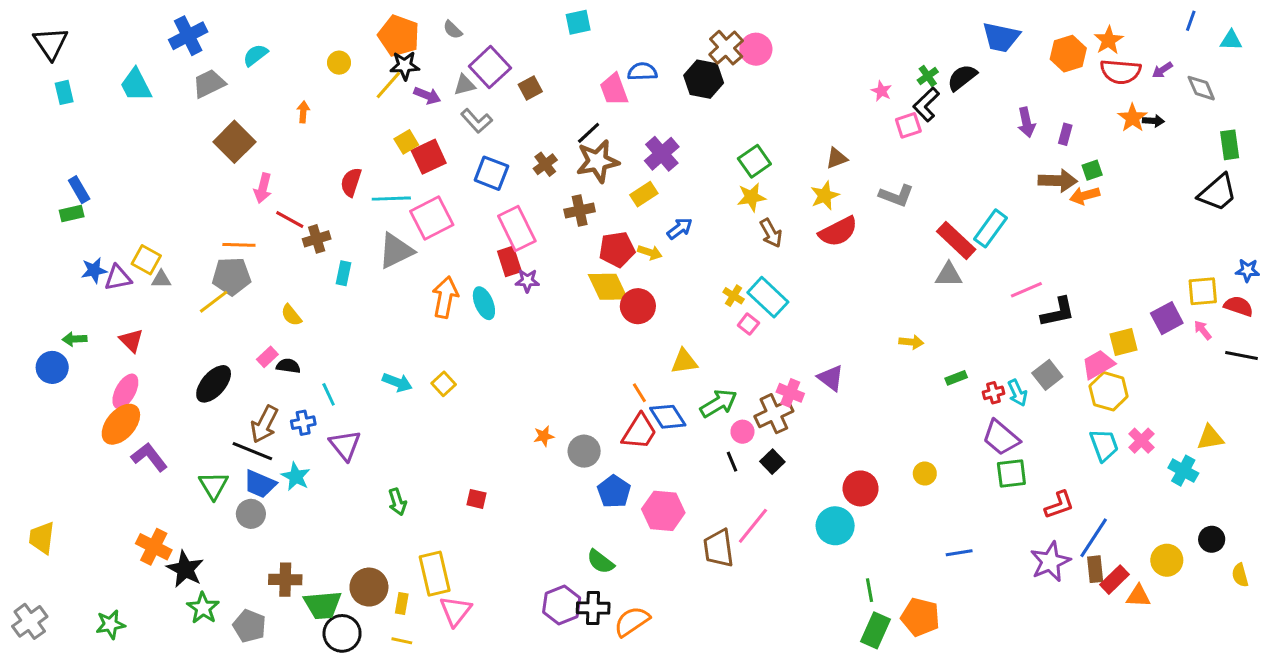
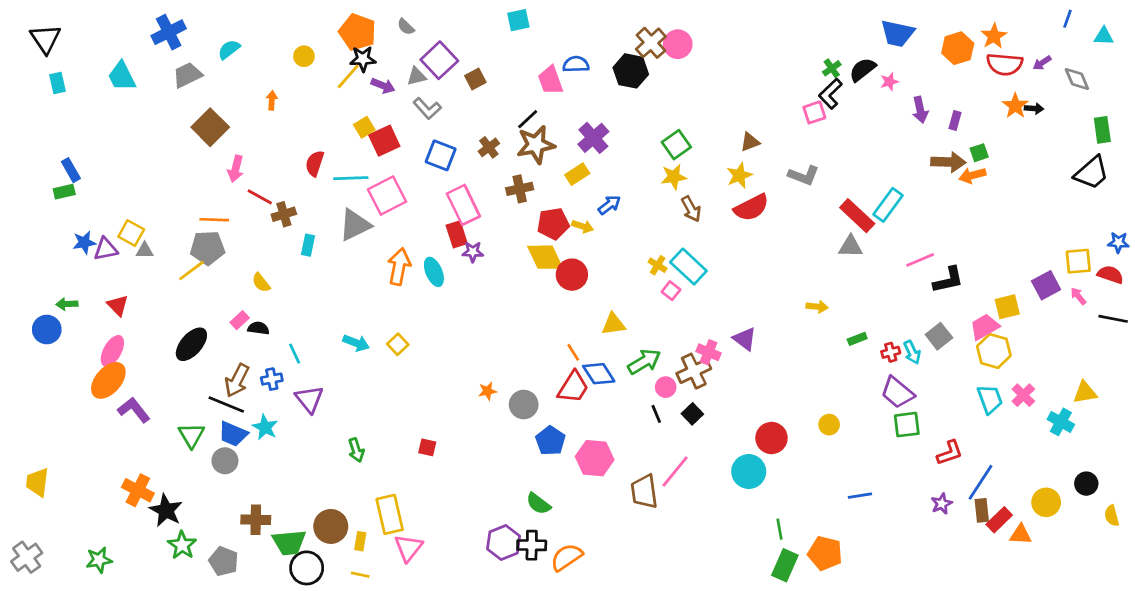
pink star: (881, 91) -> (889, 82), moved, turned 30
purple star: (1050, 562) -> (942, 504), size x0.6

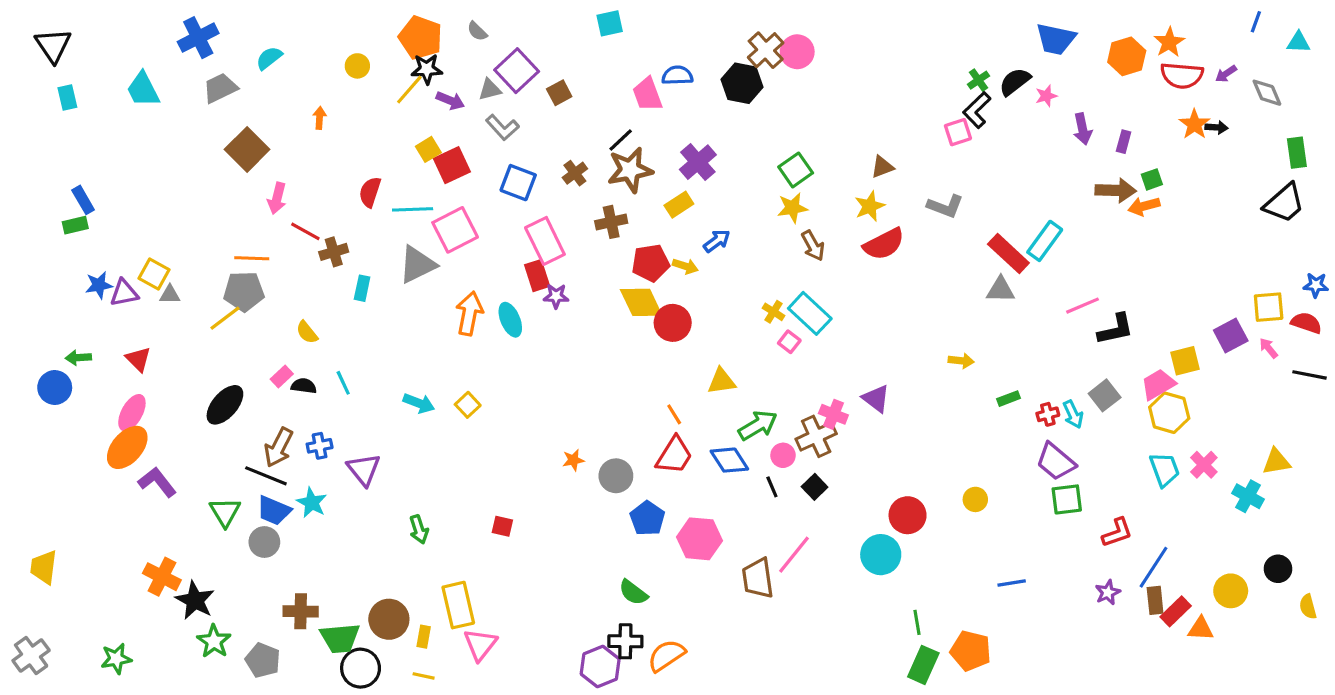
cyan line: (295, 354) -> (343, 383), moved
blue diamond: (599, 374) -> (729, 460), moved
purple hexagon: (504, 542) -> (600, 667), moved

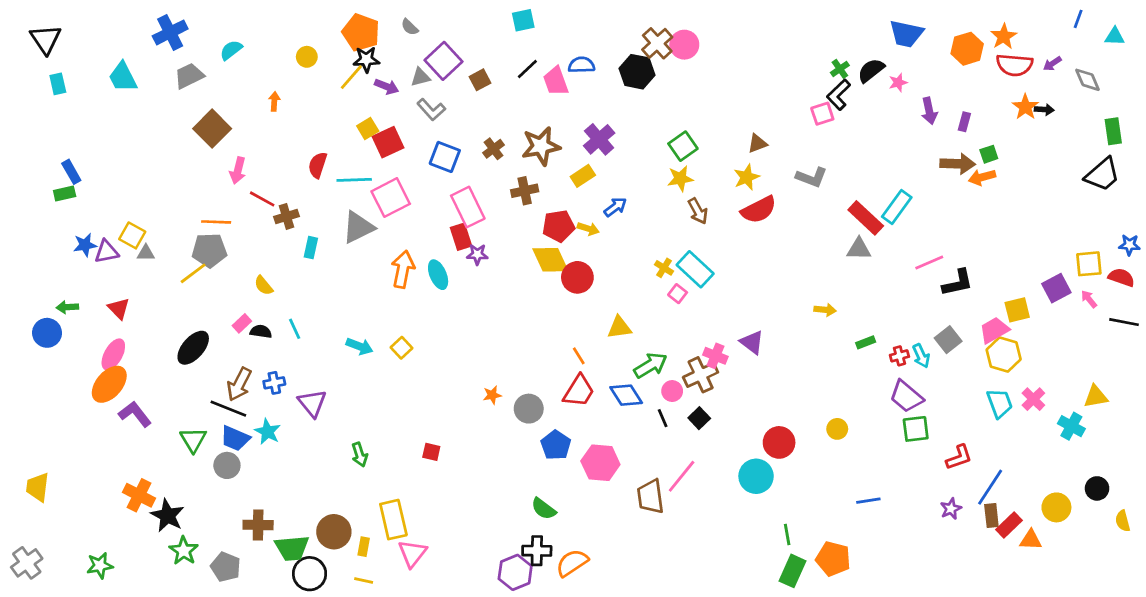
black line: (621, 140) -> (527, 69), moved

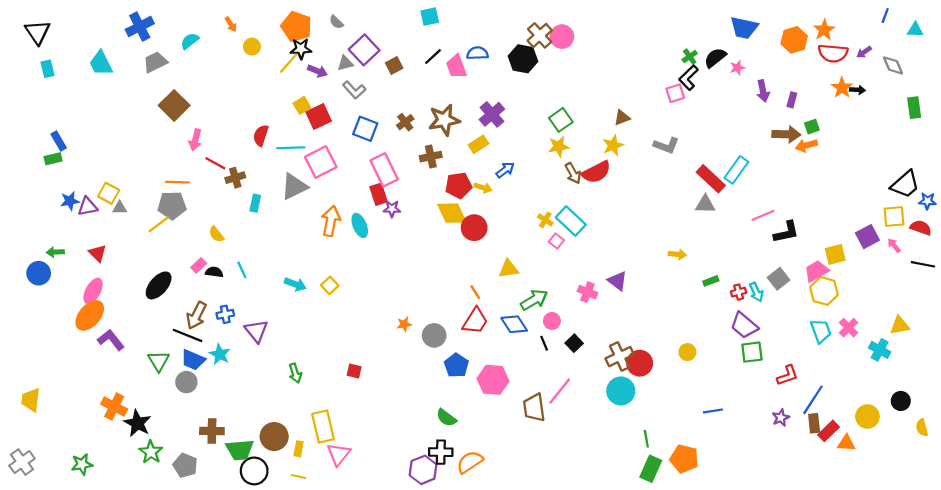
orange arrow: (274, 101) -> (231, 24), moved, turned 144
black trapezoid: (1102, 175) -> (905, 184), moved
red semicircle: (759, 210) -> (596, 172), moved
brown cross: (701, 375) -> (620, 357), moved

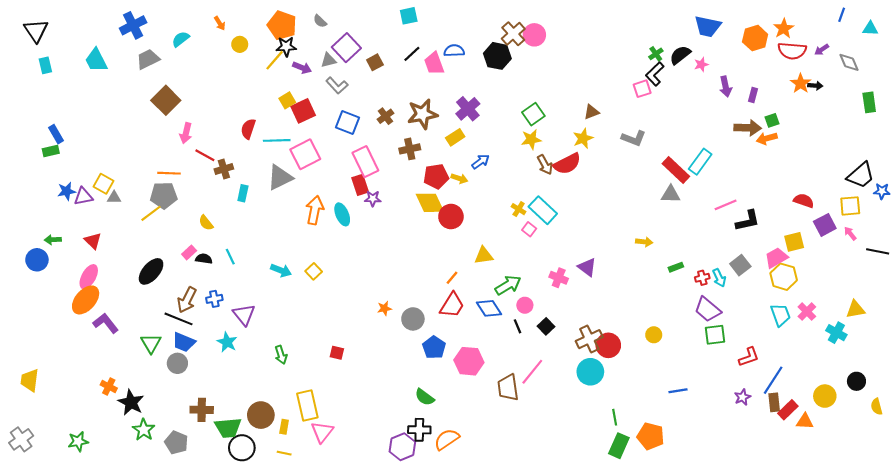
red semicircle: (921, 228) -> (804, 201), moved
orange line: (475, 292) -> (452, 278), turned 72
cyan star: (220, 354) -> (227, 342), moved
orange cross: (114, 407) -> (109, 387), size x0.7

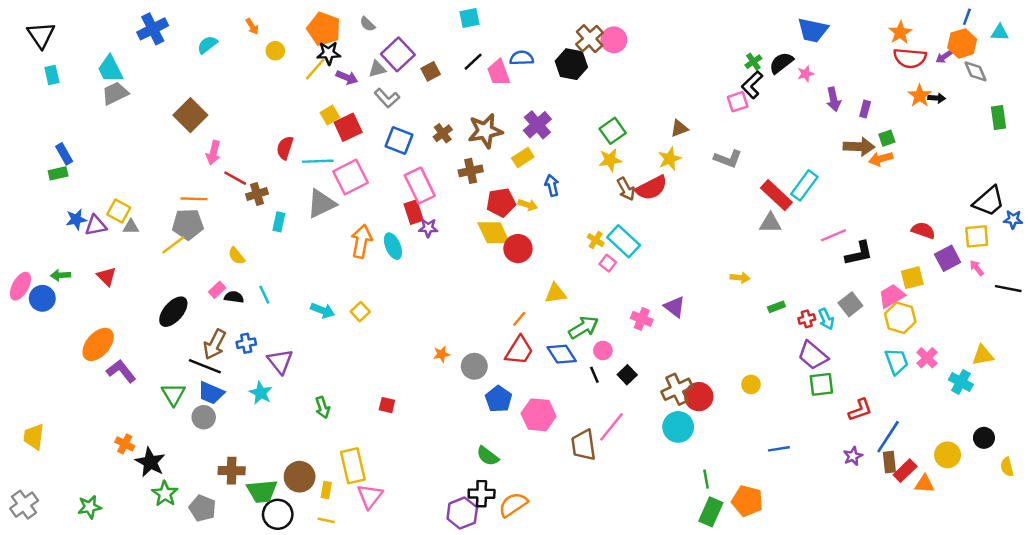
orange hexagon: (755, 38) -> (962, 43), moved
gray trapezoid: (148, 59) -> (115, 93), moved
blue arrow: (481, 162) -> (552, 185), turned -66
pink ellipse: (89, 277) -> (20, 286), moved

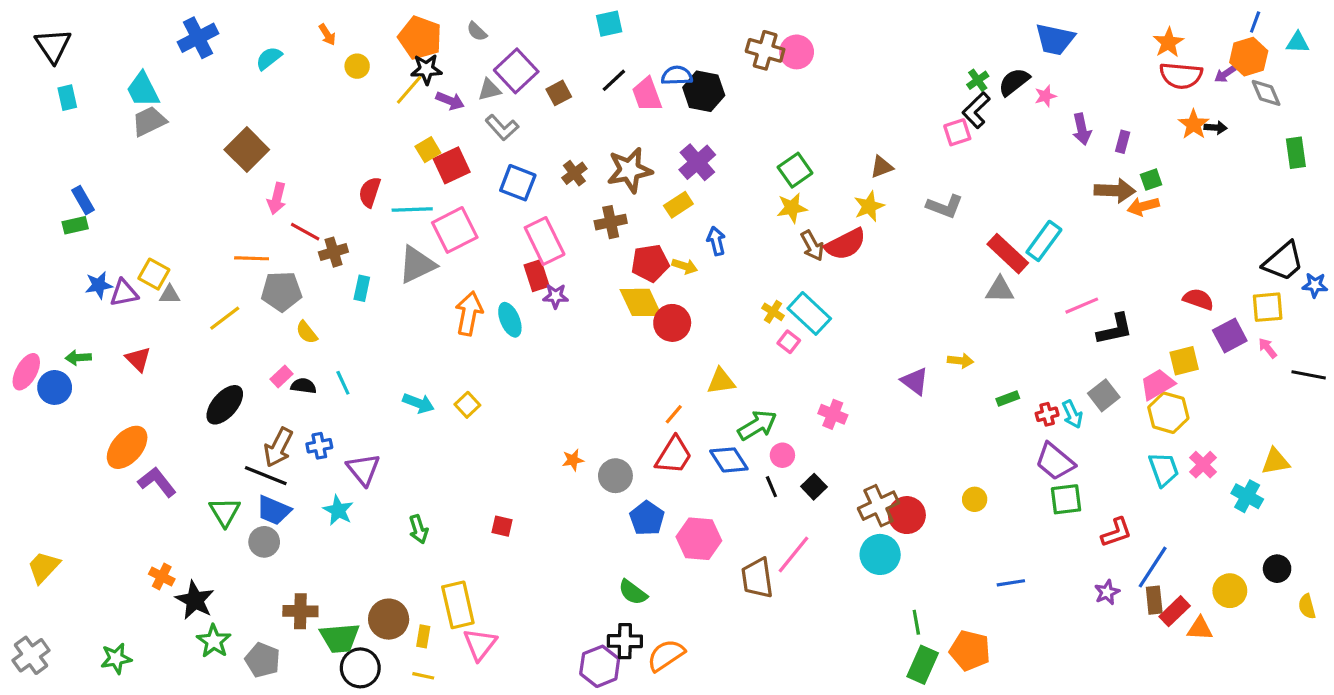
brown cross: (590, 39) -> (765, 50), turned -32
black hexagon: (571, 64) -> (704, 91), moved
gray pentagon: (188, 224) -> (281, 291), moved
purple triangle: (675, 307) -> (915, 381), moved
yellow trapezoid: (34, 437) -> (44, 567), turned 36

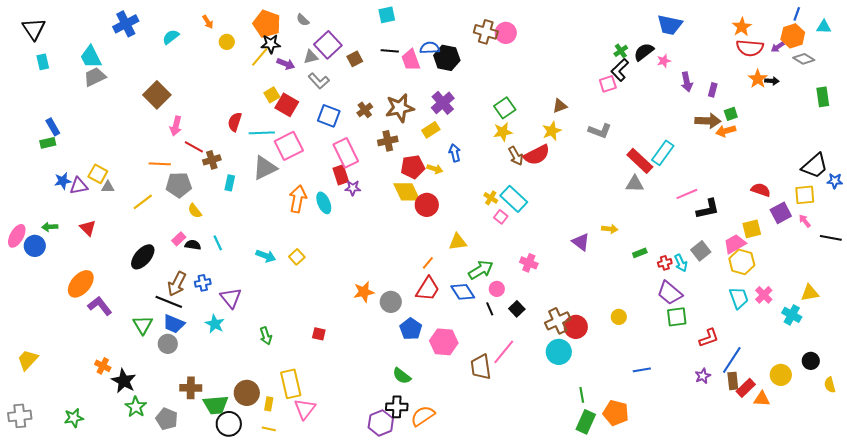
black line: (614, 80) -> (390, 51), turned 48
gray diamond: (1266, 93) -> (804, 59), turned -35
red square: (452, 165) -> (287, 105), turned -35
orange star: (573, 460) -> (364, 292), size x1.5
gray cross: (31, 655) -> (20, 416), turned 30

